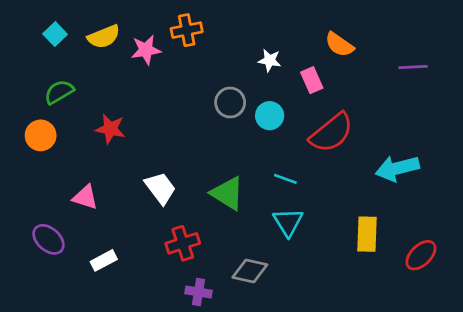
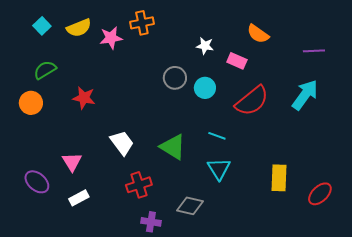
pink rectangle: (312, 80) -> (237, 61), turned -42
cyan arrow: (397, 168) -> (305, 95), moved, turned 140
pink triangle: (85, 197) -> (72, 162), moved, turned 40

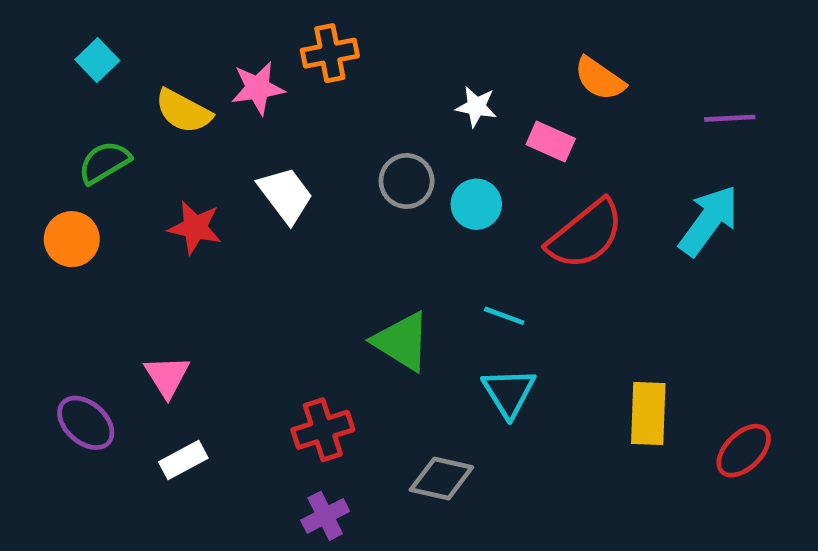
yellow semicircle: (79, 28) -> (183, 111), moved, turned 50
white trapezoid: (122, 143) -> (286, 195), moved
purple cross: (151, 222) -> (325, 516), moved, turned -36

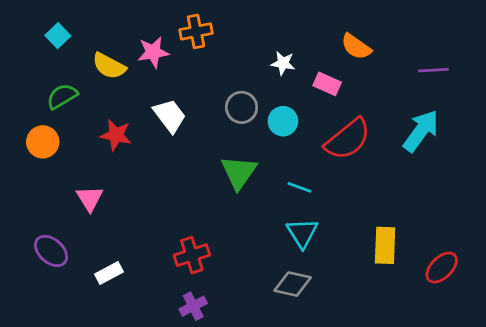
green triangle: (402, 341) -> (239, 172), moved, turned 33
pink triangle: (167, 376) -> (90, 198), moved
gray diamond: (441, 479) -> (293, 284), moved

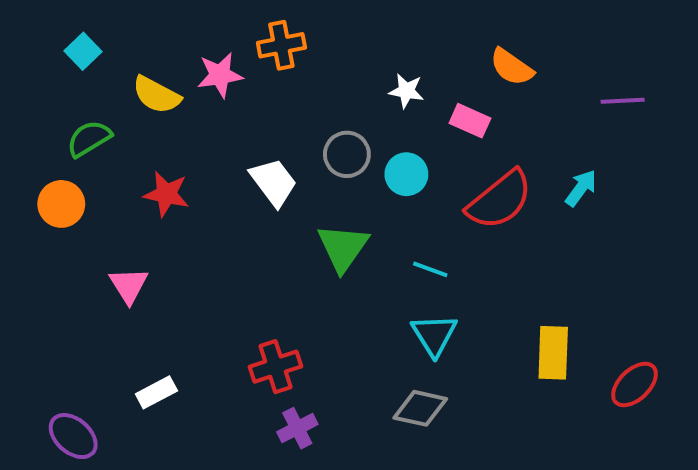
white trapezoid: (170, 116) -> (274, 182), moved
cyan arrow: (421, 131) -> (581, 188), moved, size x0.6
purple ellipse: (51, 251) -> (73, 436), moved
purple cross: (193, 306) -> (297, 428), moved

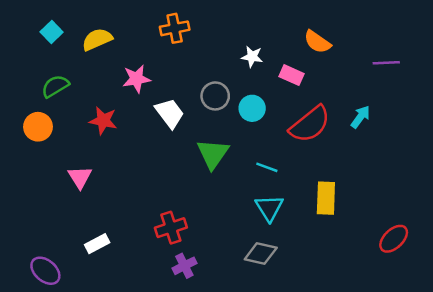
pink star: (220, 75) -> (136, 79), moved
yellow semicircle: (156, 95) -> (97, 39), moved, turned 128
yellow rectangle: (553, 353) -> (326, 198), moved

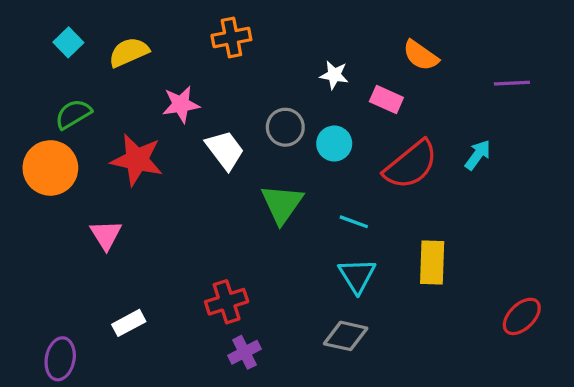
red star: (103, 121) -> (137, 160), size x1.4
orange circle: (38, 127) -> (50, 168), size x1.4
purple ellipse: (45, 271) -> (60, 359), turned 60

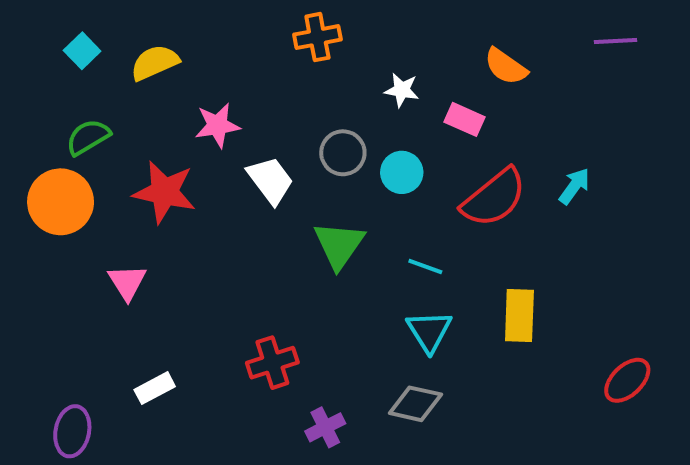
orange cross: (231, 37) -> (317, 37), moved
purple line: (512, 83) -> (616, 41), moved
purple cross: (244, 352) -> (325, 427), moved

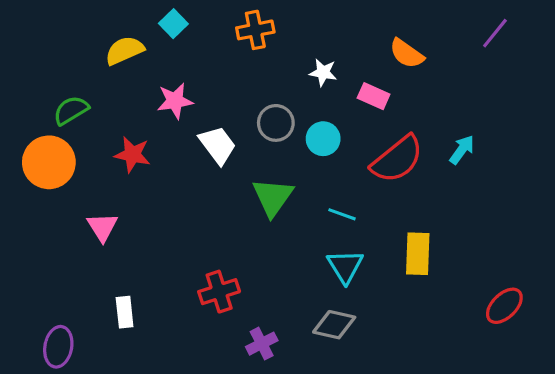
purple line: (616, 41) -> (495, 33), turned -48
cyan square: (82, 51) -> (173, 24), moved
red star: (164, 192) -> (132, 154), size x0.7
white rectangle: (155, 388) -> (125, 312), turned -68

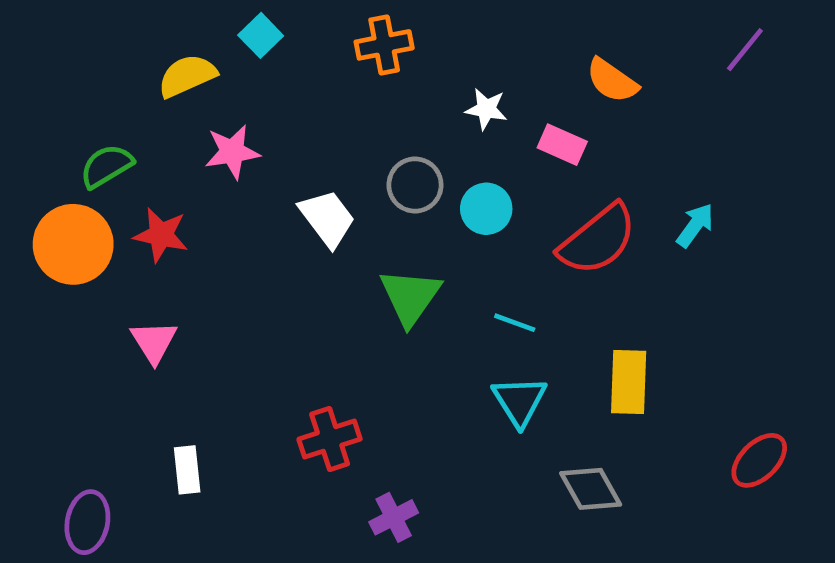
pink star: (175, 101) -> (232, 152), moved
red star: (132, 154) -> (161, 235), moved
gray diamond: (334, 325) -> (591, 489), moved, turned 48

